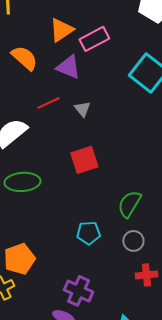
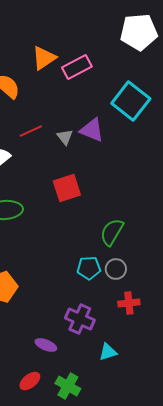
purple triangle: (68, 67) -> (92, 130), moved
cyan pentagon: (88, 233) -> (89, 268), moved
purple cross: (78, 291) -> (80, 319), moved

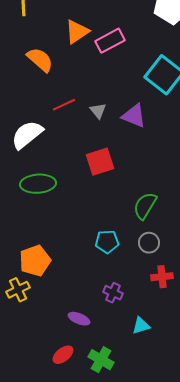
purple triangle: (92, 130) -> (134, 116), moved
cyan pentagon: (89, 268) -> (107, 242), moved
purple cross: (80, 319) -> (113, 293), size x0.7

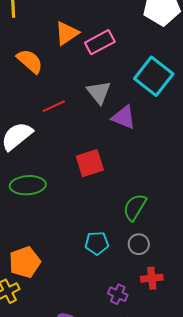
gray triangle: (98, 111) -> (99, 92), moved, size x1.5
purple cross: (113, 293) -> (118, 294), moved

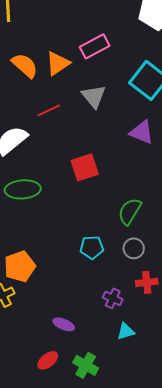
orange triangle: (67, 33) -> (58, 63), moved
purple triangle: (124, 117) -> (142, 132), moved

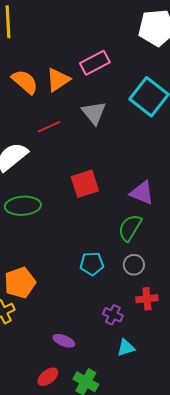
purple triangle: (142, 132) -> (142, 193), moved

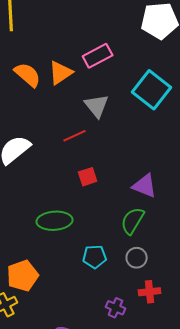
red line: (49, 127) -> (75, 136), moved
red square: (85, 184) -> (88, 177), size x0.7
green ellipse: (23, 206) -> (55, 221), moved

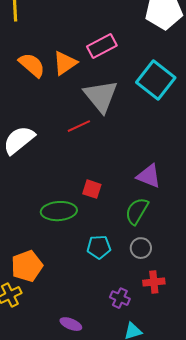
gray triangle: (97, 106) -> (101, 96), size x1.4
red square: (88, 177) -> (92, 189), moved, turned 36

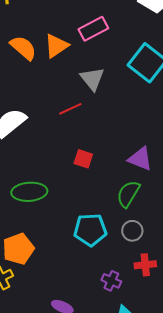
gray triangle: (101, 96) -> (92, 79), size x0.7
red square: (92, 189) -> (83, 159), moved
green ellipse: (59, 211) -> (29, 192), moved
cyan pentagon: (99, 247) -> (90, 230), size x1.4

